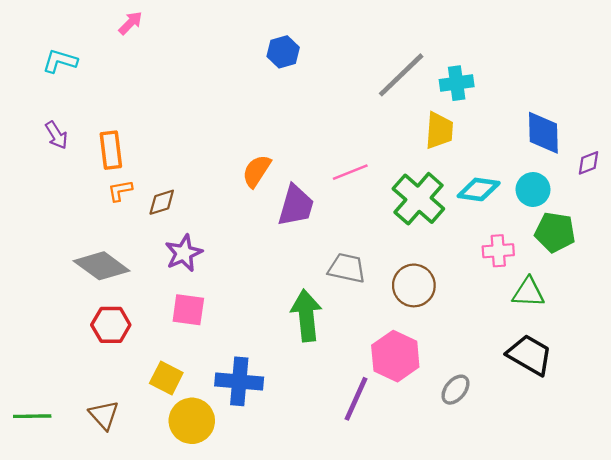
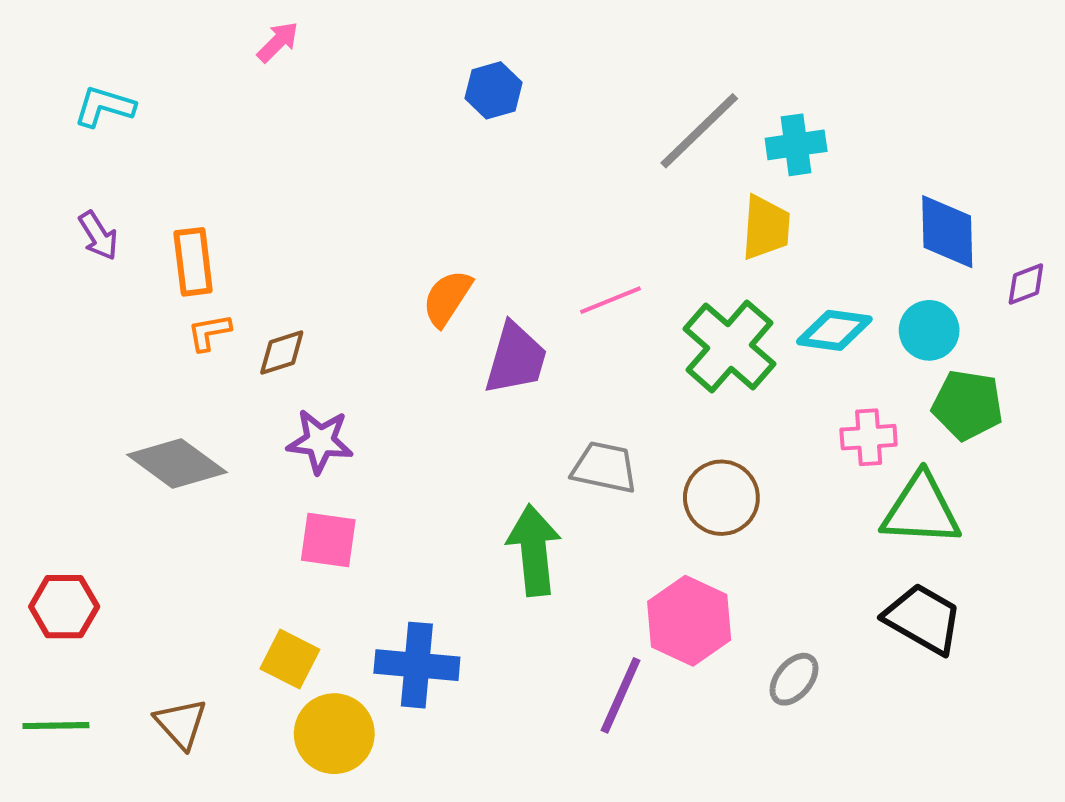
pink arrow: (130, 23) -> (278, 42), moved
purple star: (184, 253) -> (320, 441), turned 30
green triangle: (528, 292) -> (921, 510), size x1.4
red hexagon: (111, 325) -> (64, 607), moved

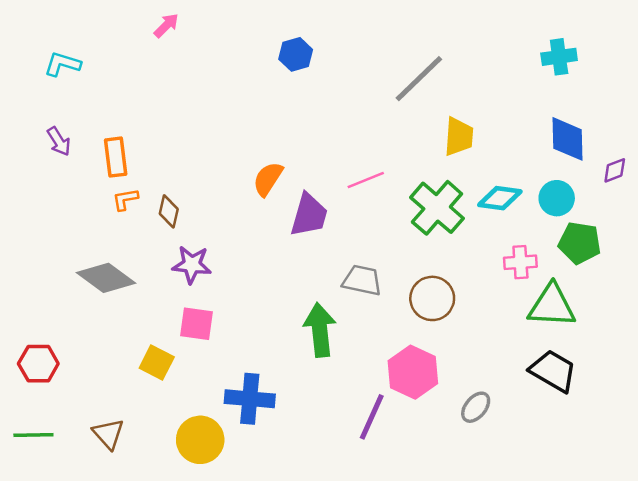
cyan cross: (796, 145) -> (559, 57), moved
brown diamond: (282, 353) -> (169, 211), turned -60
yellow square: (290, 659) -> (157, 362), moved

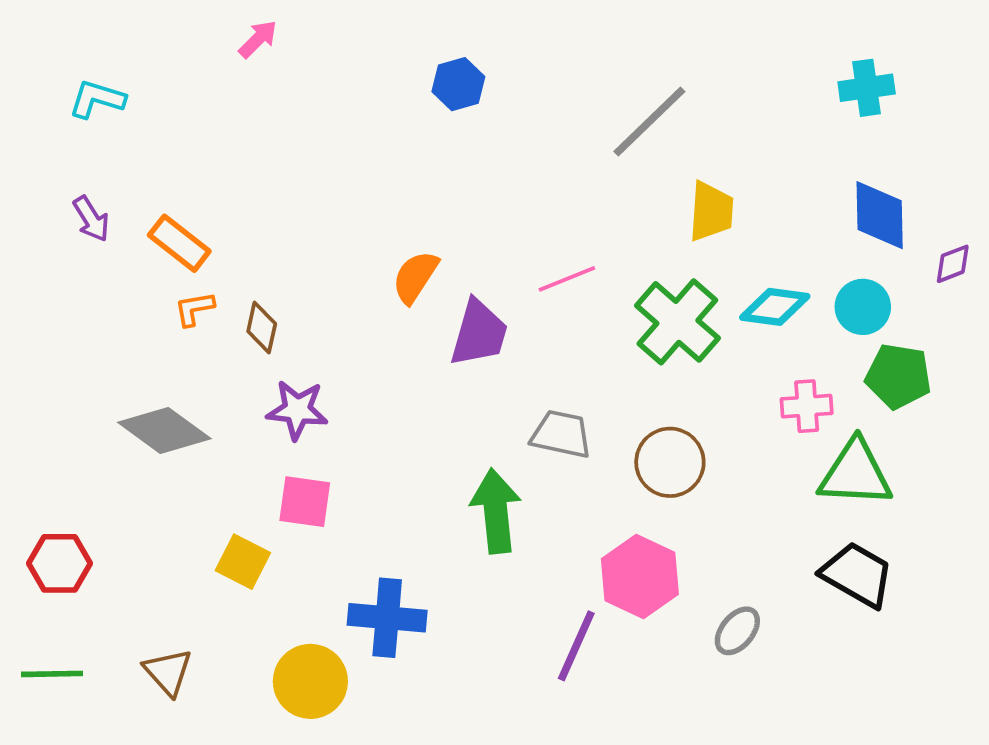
orange rectangle: (116, 157) -> (179, 243), turned -45

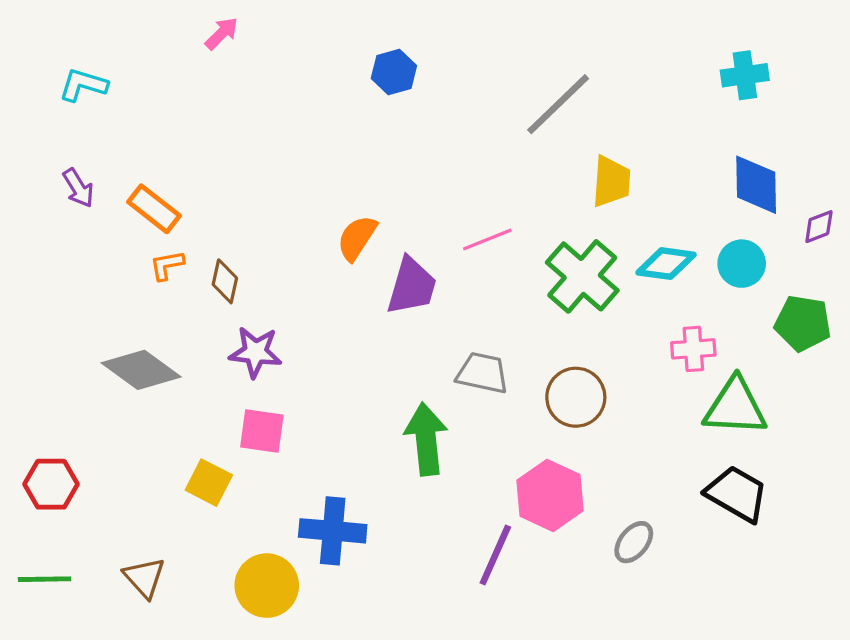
green pentagon: (898, 376) -> (803, 323), moved

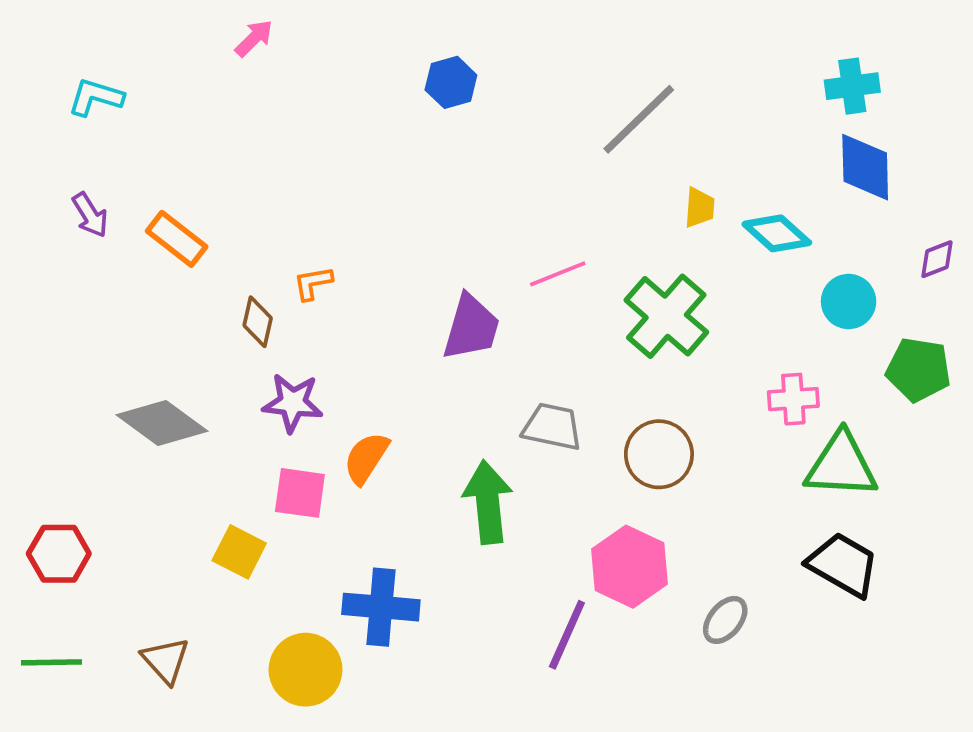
yellow trapezoid: (611, 181) -> (699, 208), size x0.7
blue diamond: (756, 185) -> (865, 167), moved
orange semicircle: (357, 238) -> (366, 458), moved
cyan diamond: (666, 264) -> (777, 233), moved, turned 34
orange L-shape: (167, 265) -> (313, 283), moved

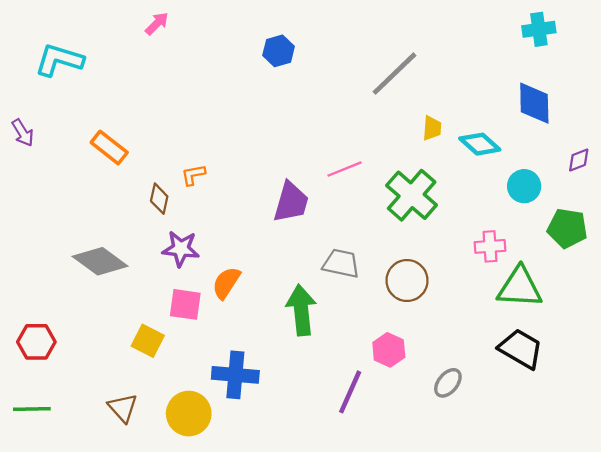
cyan cross: (852, 86) -> (539, 29), moved
cyan L-shape: (96, 97) -> (59, 60), size x1.4
purple arrow: (90, 215) -> (23, 133), moved
pink hexagon: (630, 567) -> (389, 350), size x0.7
brown triangle: (166, 660) -> (123, 408), moved

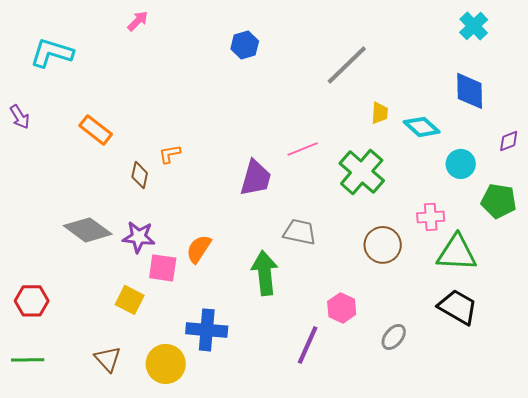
cyan cross: (539, 29) -> (474, 26), turned -36
purple star: (181, 249) -> (139, 237), moved
brown circle: (407, 281) -> (383, 245), moved

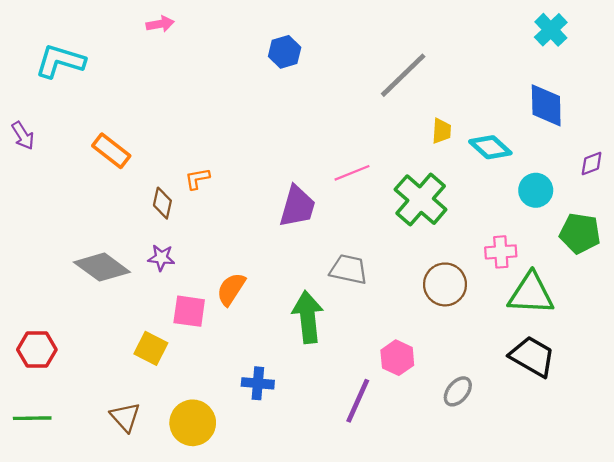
pink arrow: (138, 21) -> (160, 24), turned 35
purple star: (139, 237) -> (161, 258), moved, size x0.7
blue cross: (207, 330) -> (258, 383), moved, size x0.7

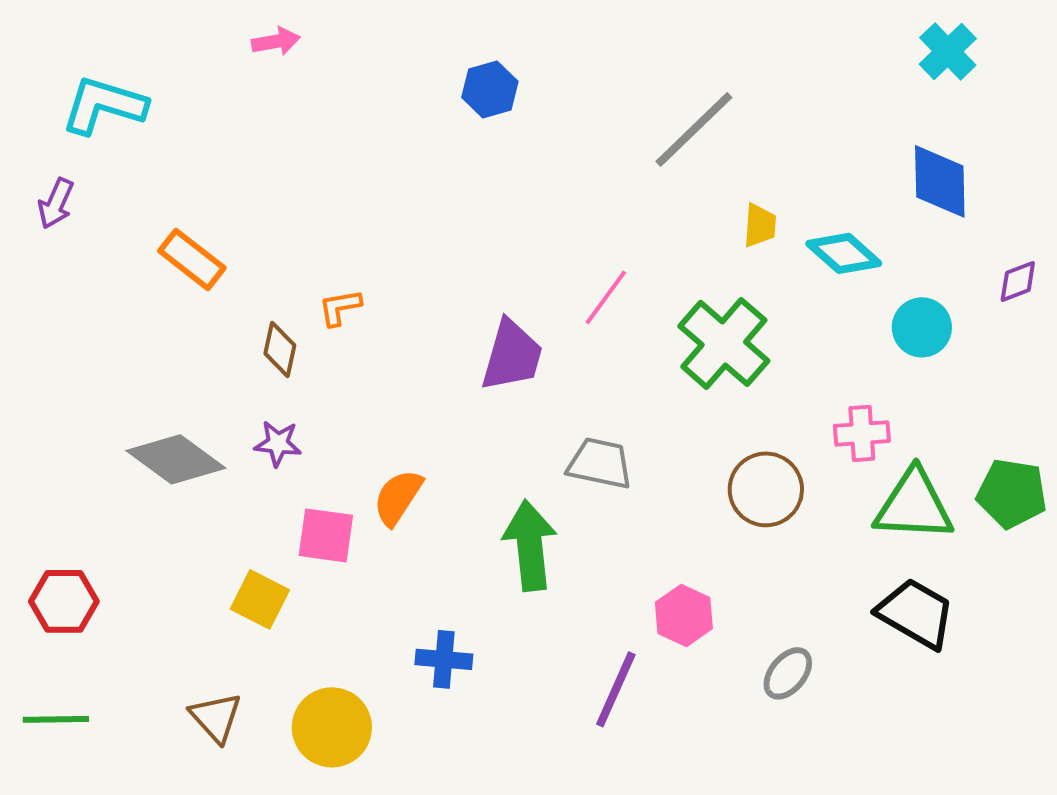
purple arrow: (23, 136) -> (56, 203), moved, turned 56
pink line: (352, 173) -> (606, 297), turned -32
green pentagon: (580, 233) -> (1012, 493), moved

